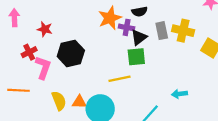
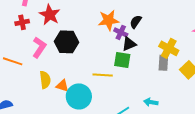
black semicircle: (140, 12) -> (136, 22), turned 120
red star: (45, 29) -> (50, 15), size x1.5
gray rectangle: (162, 31) -> (163, 63), moved
red cross: (29, 52) -> (22, 22), moved

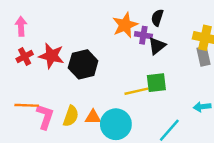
red star: (50, 15) -> (51, 56), moved
pink L-shape: (39, 47) -> (45, 117), moved
green square: (122, 60) -> (156, 83), moved
yellow semicircle: (45, 80) -> (71, 116), turned 42

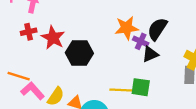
black semicircle: (157, 18) -> (157, 29), size x1.5
pink L-shape: (45, 117) -> (33, 91), turned -75

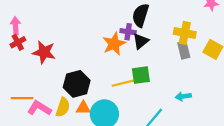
orange star: (127, 28) -> (114, 44), moved
red cross: (29, 32) -> (18, 42), moved
black hexagon: (79, 53) -> (77, 84), moved

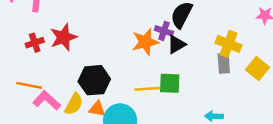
red cross: (18, 42) -> (35, 43), moved
red star: (44, 52) -> (64, 37), turned 30

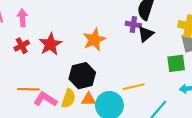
orange star: (145, 42) -> (94, 40), moved
red cross: (35, 43) -> (22, 46), moved
green square: (170, 83) -> (176, 63), moved
yellow line: (147, 89) -> (134, 87), moved

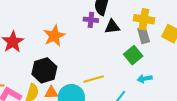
black triangle: (146, 34) -> (112, 27), moved, turned 35
green square: (176, 63) -> (133, 55), turned -30

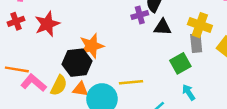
purple cross: (91, 20) -> (140, 15), turned -32
orange star: (54, 36) -> (92, 46), moved
cyan arrow: (145, 79) -> (189, 92), turned 56

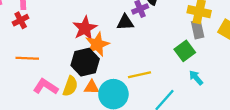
red cross: (16, 21) -> (21, 20), moved
red star: (47, 24) -> (85, 28), moved
black triangle: (163, 27) -> (125, 22), moved
orange line: (17, 69) -> (27, 58), moved

